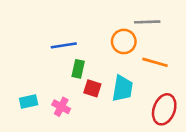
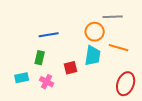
green rectangle: (78, 69) -> (40, 58), moved
red square: (92, 88) -> (71, 68), turned -32
cyan trapezoid: (122, 88) -> (93, 56), moved

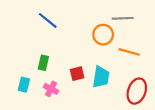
blue line: (49, 35) -> (48, 20), moved, turned 48
cyan trapezoid: (93, 56) -> (101, 77), moved
cyan rectangle: (22, 78) -> (24, 85), turned -64

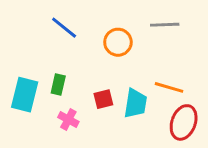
orange circle: (103, 35) -> (118, 42), moved
orange line: (129, 52) -> (169, 87), moved
cyan rectangle: (24, 85) -> (25, 95), moved, size x1.6

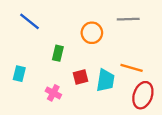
blue line: (64, 28) -> (29, 21), moved
green rectangle: (58, 84) -> (58, 53), moved
cyan rectangle: (25, 95) -> (19, 74), size x0.6

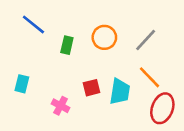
gray line: (128, 19) -> (146, 40), moved, turned -45
green rectangle: (58, 53) -> (67, 45), moved
orange line: (132, 68) -> (149, 77), turned 30

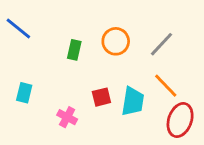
blue line: (33, 25) -> (18, 28), moved

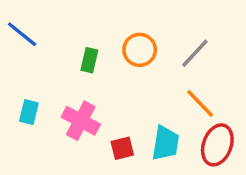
red square: (101, 97) -> (122, 148), moved
cyan trapezoid: (133, 101) -> (165, 143), moved
pink cross: (67, 117) -> (81, 121), moved, size x1.5

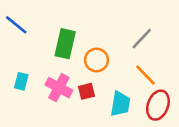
orange circle: (140, 50) -> (96, 60), moved
green rectangle: (89, 60) -> (65, 44), size x1.6
red square: (122, 148) -> (86, 91), moved

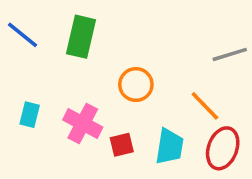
gray line: (142, 39) -> (230, 54), moved, turned 30
green rectangle: (65, 44) -> (81, 37), moved
red square: (86, 91) -> (122, 145), moved

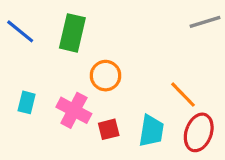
gray line: (230, 54) -> (205, 22), moved
orange circle: (136, 85) -> (106, 76), moved

